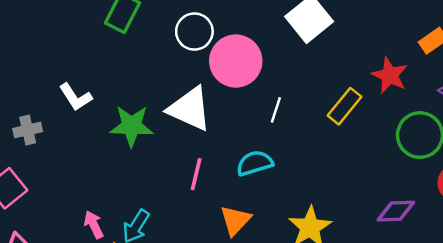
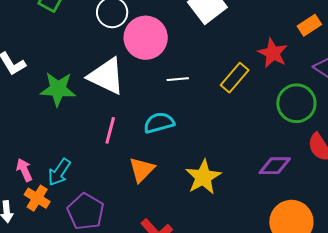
white line: (276, 110) -> (178, 79), turned 65

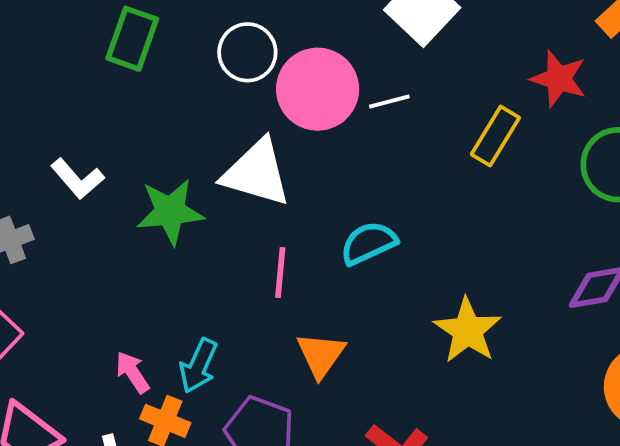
white line: (178, 79) -> (389, 101), moved
orange triangle: (142, 170) -> (321, 355), moved

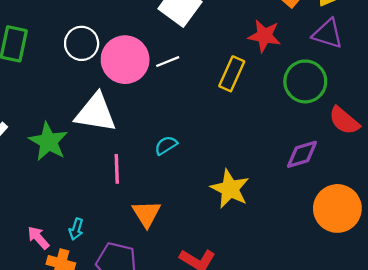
green star: (170, 212) -> (48, 142), turned -30
cyan semicircle: (368, 243) -> (166, 145), size x0.7
cyan arrow: (198, 366) -> (76, 229), size x0.7

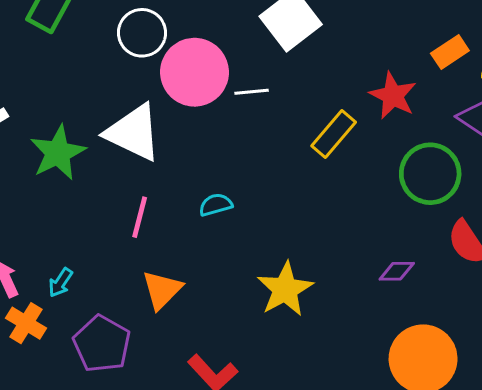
purple diamond: (302, 154) -> (397, 271), size x0.7

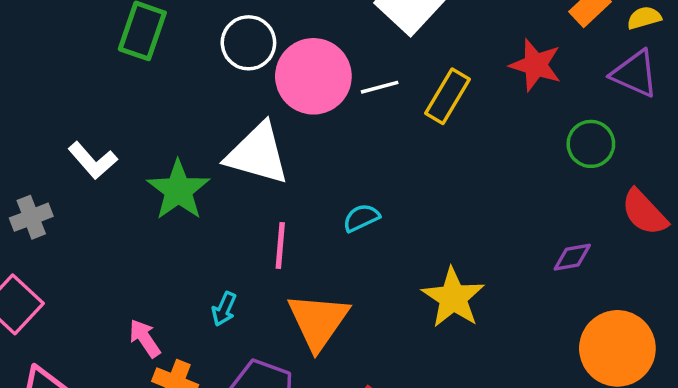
yellow rectangle: (334, 134) -> (448, 96), moved
green circle: (430, 174) -> (591, 144), size x0.7
cyan arrow: (61, 283) -> (224, 309), moved
orange triangle: (162, 290) -> (318, 321), size x1.4

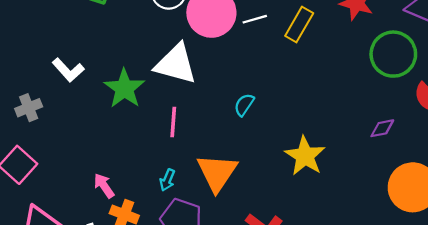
green circle: (591, 144) -> (393, 54), size x1.5
cyan semicircle: (361, 218) -> (244, 105), turned -30
pink line: (280, 245) -> (173, 122), moved
cyan arrow: (224, 309) -> (167, 180), moved

